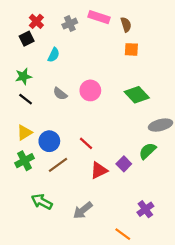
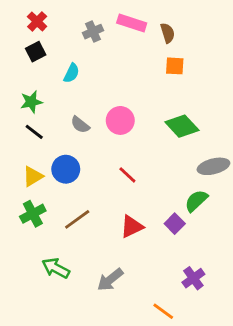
red cross: (36, 21) -> (37, 22), moved
blue circle: (49, 141) -> (66, 169), moved
red line: (86, 143) -> (127, 175), moved
purple square: (124, 164) -> (175, 224), moved

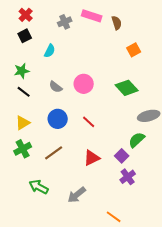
orange square: (175, 66) -> (134, 50), moved, turned -32
blue circle: (66, 169) -> (58, 119), moved
purple cross: (193, 278) -> (128, 177), moved

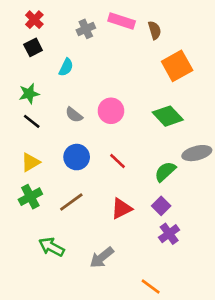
orange square: (134, 50) -> (177, 66), size x1.6
green semicircle: (137, 140) -> (165, 172), moved

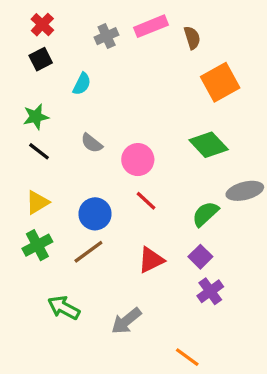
pink rectangle: (122, 21) -> (151, 26), turned -40
pink circle: (111, 111) -> (138, 160), moved
blue circle: (77, 157) -> (95, 214), moved

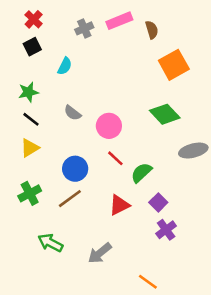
yellow triangle: (37, 202) -> (30, 148), moved
green semicircle: (205, 214) -> (141, 173), moved

